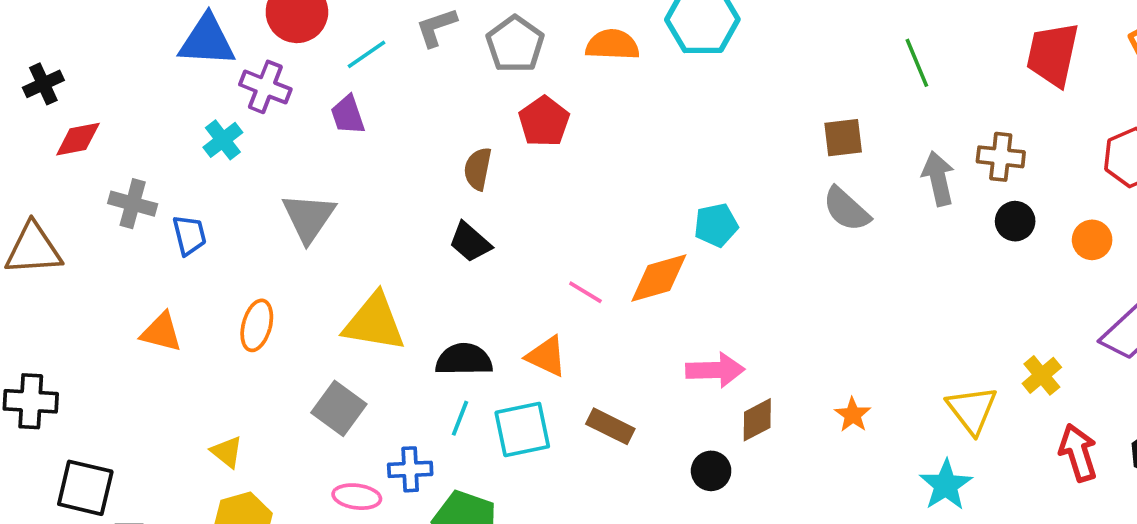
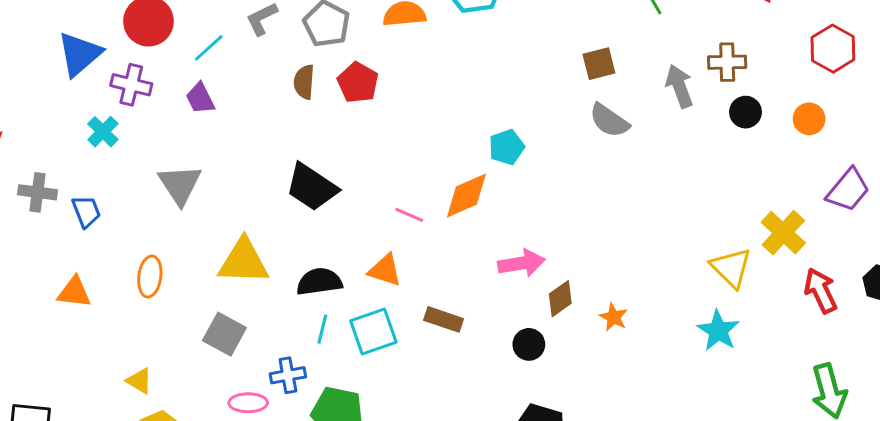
blue triangle: (207, 41) -> (80, 54), turned -36
brown semicircle: (478, 169) -> (304, 82), moved
black trapezoid: (470, 242) -> (312, 187), size x1.5
yellow cross: (1042, 375) -> (783, 233), size x1.4
orange star: (853, 415) -> (613, 317), moved

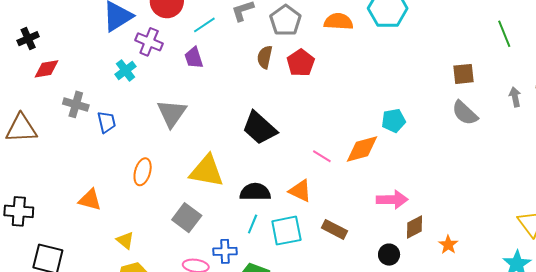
gray arrow: (679, 86) -> (515, 97), size x0.7
orange triangle: (74, 292) -> (90, 200), moved

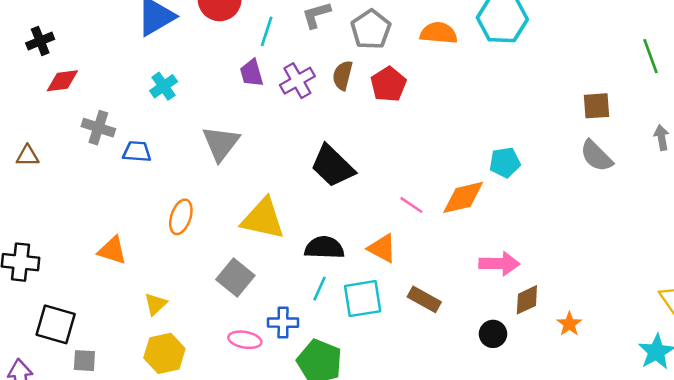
cyan line: (204, 25) -> (267, 31), turned -40
purple cross: (149, 42) -> (297, 81), moved, turned 36
blue trapezoid: (106, 122) -> (137, 152), turned -75
brown triangle: (21, 128) -> (28, 156), size x0.6
yellow triangle: (125, 240) -> (156, 304), turned 36

